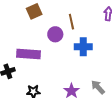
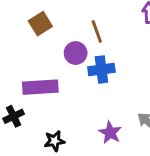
blue cross: (83, 47) -> (101, 70), moved

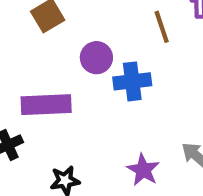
brown line: (97, 31) -> (162, 27), moved

